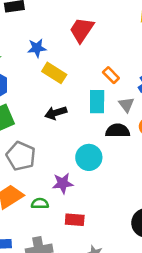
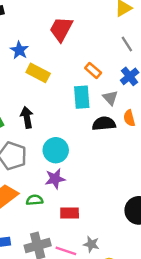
blue star: (37, 48) -> (19, 50), turned -30
black arrow: (56, 113) -> (27, 117), moved, turned 102
cyan circle: (89, 157) -> (56, 150), moved

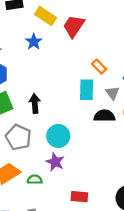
yellow rectangle: (38, 73) -> (45, 16), moved
purple star: (55, 179) -> (55, 162), turned 30
red rectangle: (70, 213) -> (79, 197), moved

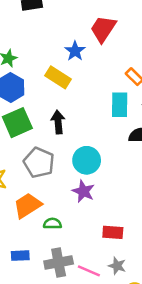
yellow rectangle: (45, 16) -> (58, 77), moved
blue star: (34, 42) -> (75, 51), moved
green semicircle: (35, 180) -> (52, 224), moved

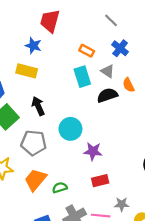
purple star: (83, 191) -> (93, 151), moved
red rectangle: (113, 232) -> (100, 181), moved

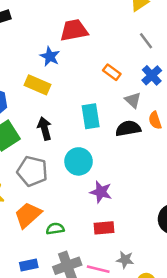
red trapezoid: (50, 21) -> (74, 30), turned 55
cyan rectangle: (82, 77) -> (91, 116), moved

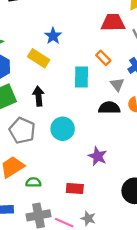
red trapezoid: (74, 30) -> (113, 23), moved
cyan rectangle: (91, 116) -> (81, 77), moved
purple star: (101, 192) -> (98, 156), moved

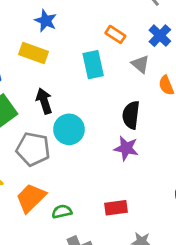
black semicircle: (109, 108) -> (131, 115), moved, turned -70
cyan circle: (63, 129) -> (69, 129), moved
purple star: (98, 156) -> (126, 148), moved

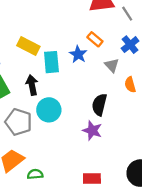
blue star: (46, 21) -> (78, 54), moved
cyan rectangle: (93, 65) -> (51, 62), moved
red rectangle: (116, 208) -> (92, 178), moved

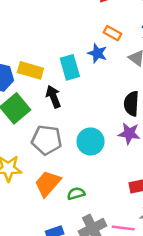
yellow rectangle: (28, 46) -> (30, 70), moved
cyan circle: (49, 110) -> (91, 141), moved

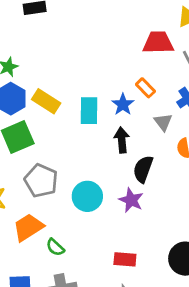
black arrow: (53, 97) -> (122, 140), moved
green semicircle: (76, 194) -> (55, 247), turned -138

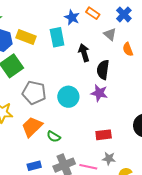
blue star: (123, 104) -> (72, 17), moved

